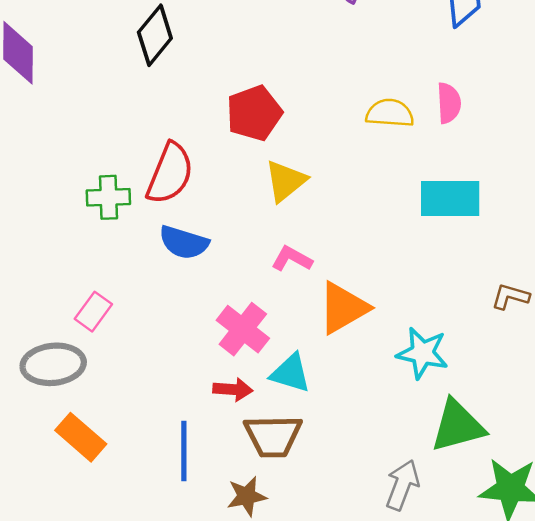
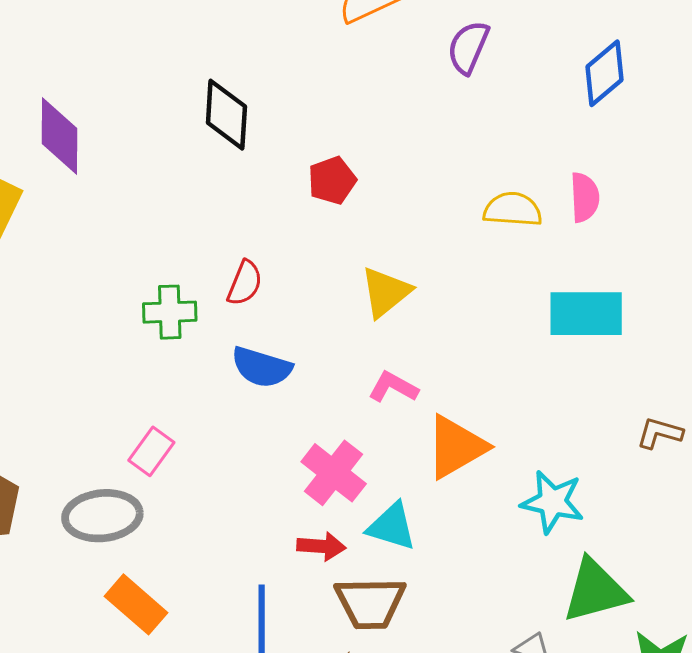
black diamond: (155, 35) -> (226, 115), turned -36
red pentagon: (254, 113) -> (332, 180), moved, size x0.7
red semicircle: (170, 173) -> (245, 283), size x0.6

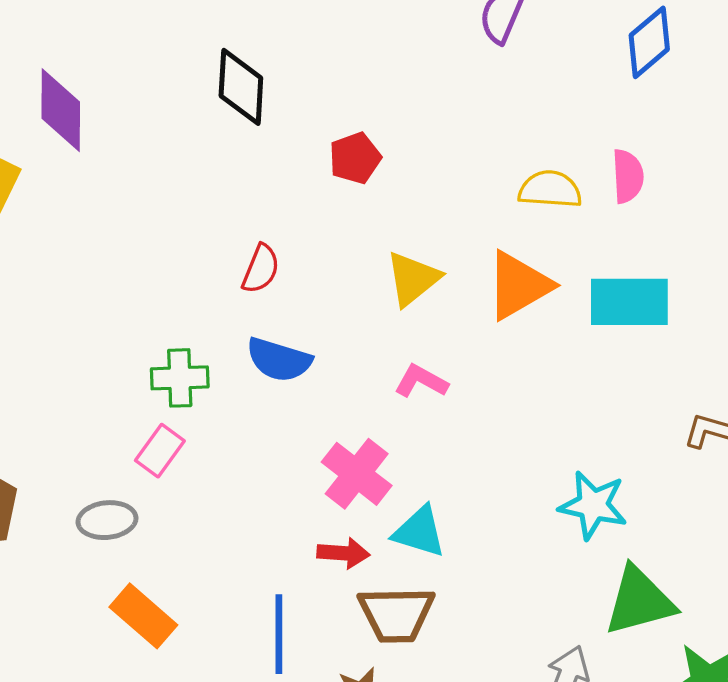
green cross: (170, 312) -> (180, 378), moved
orange triangle: (456, 447) -> (519, 285), moved
gray ellipse: (102, 516) -> (107, 520), size x0.7

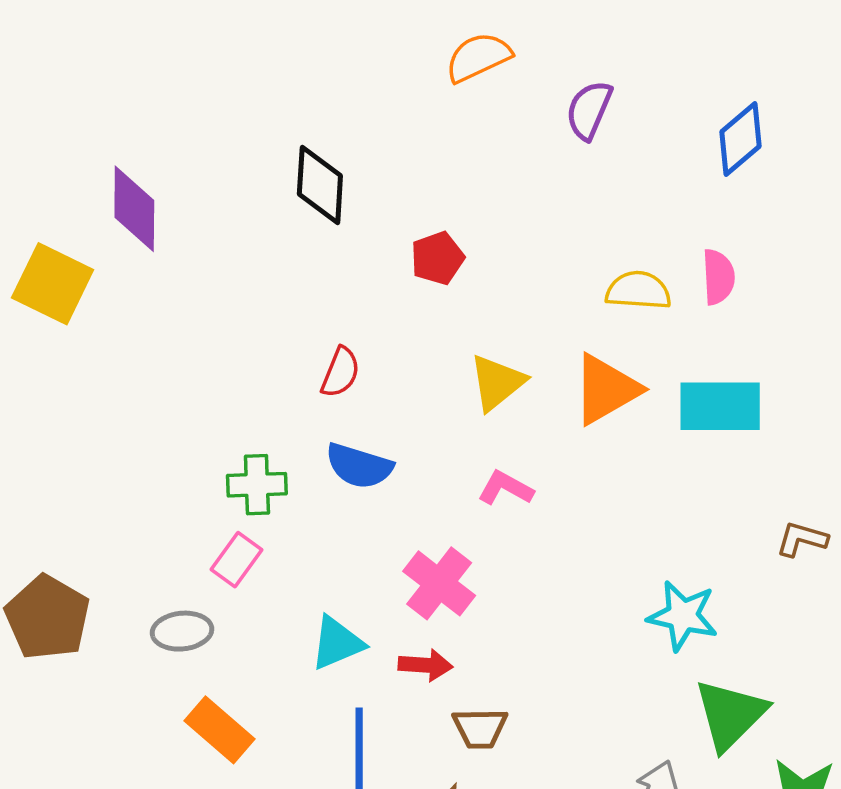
cyan triangle: (419, 532) -> (337, 643), moved, turned -40
green triangle: (639, 601) -> (730, 715), turned -30
brown trapezoid: (396, 614) -> (480, 728), size x0.7

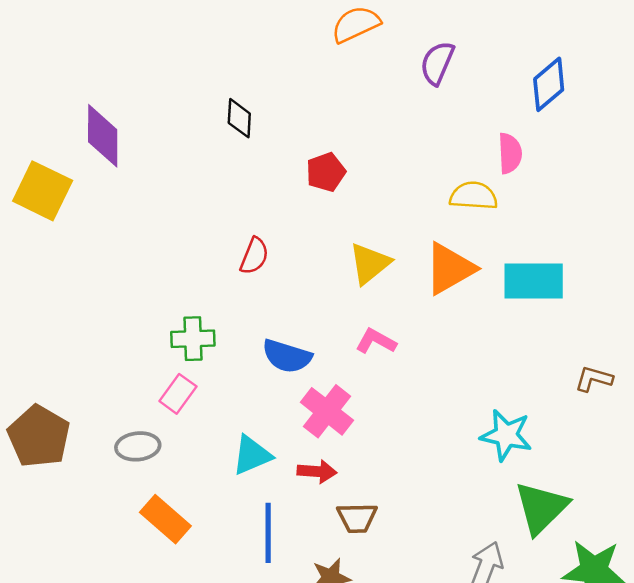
black diamond: (320, 185) -> (239, 118), size x0.7
pink semicircle: (718, 277) -> (510, 153), moved
blue semicircle: (359, 466) -> (287, 356), moved

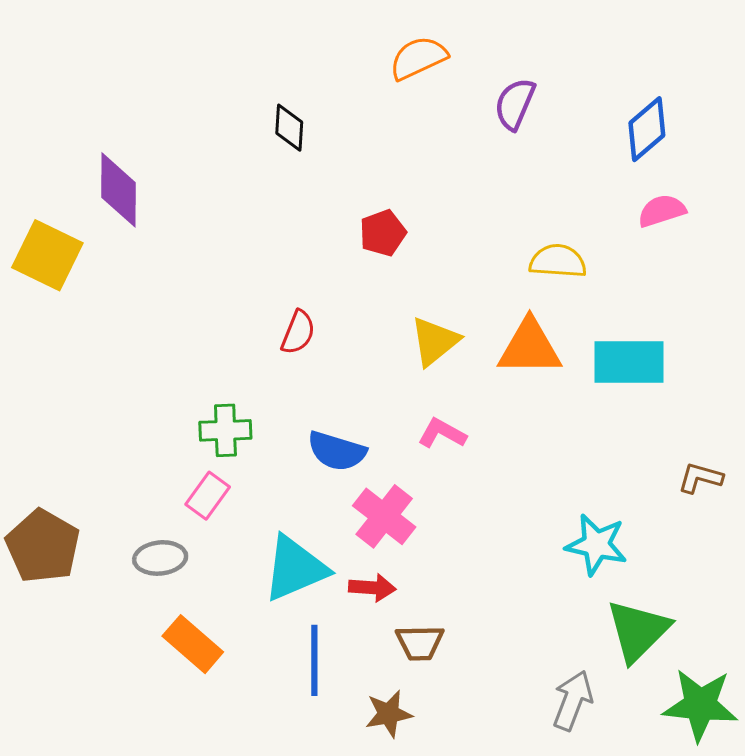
black diamond: (239, 118) -> (289, 128), moved
pink semicircle: (510, 153) -> (662, 211), moved, turned -105
orange triangle: (450, 269) -> (530, 347), turned 30
cyan triangle: (252, 455) -> (295, 568), size x1.4

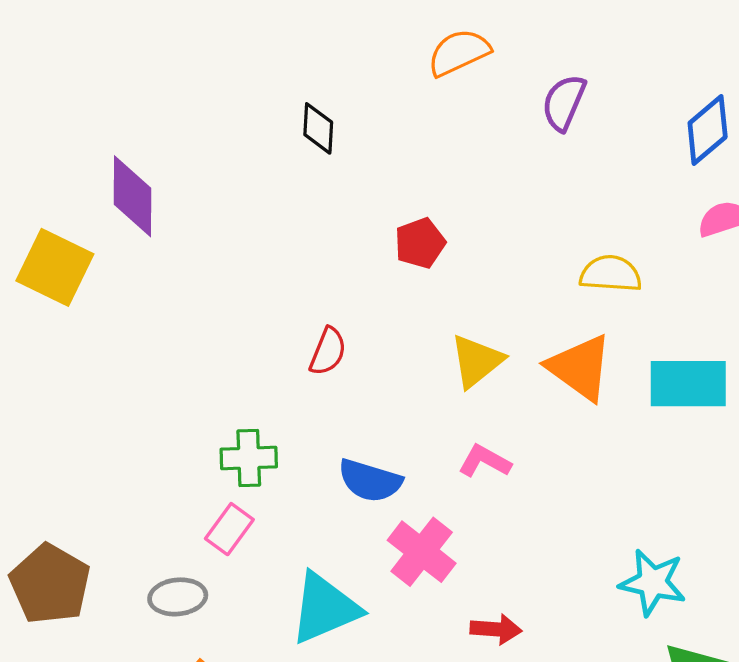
orange triangle: (530, 347) -> (580, 368), turned 36
red arrow: (372, 588) -> (496, 629), moved

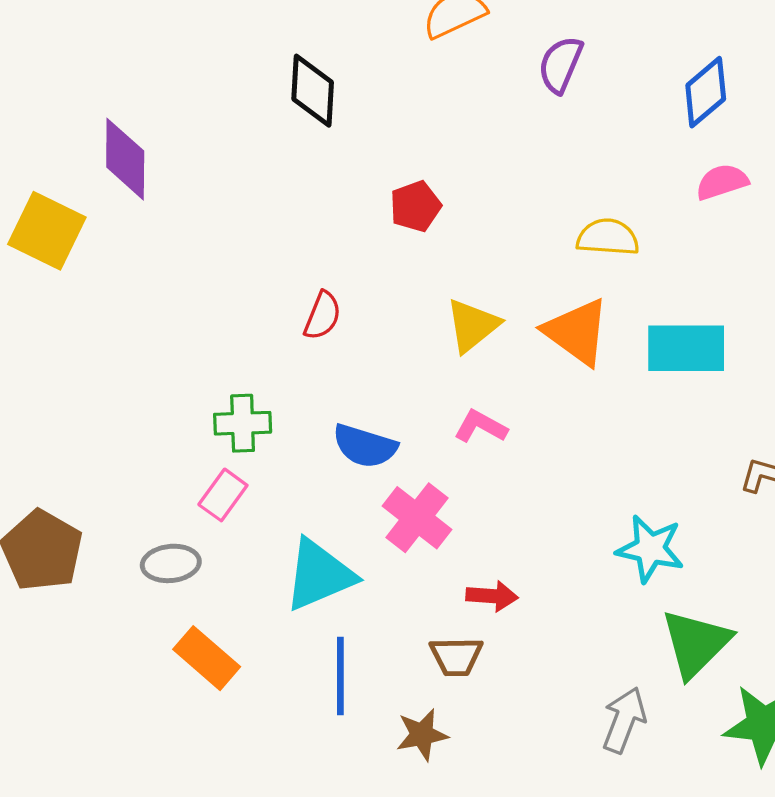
black diamond: (318, 128) -> (313, 91), size x1.4

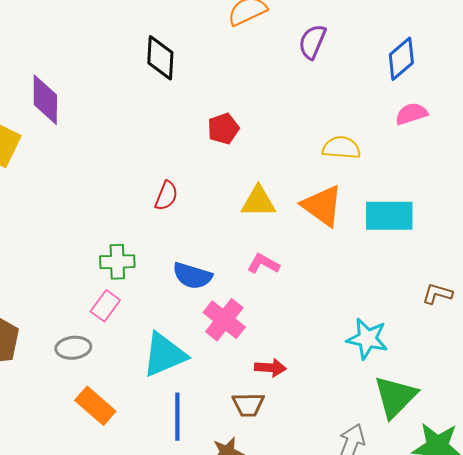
yellow triangle: (472, 325) -> (258, 202), turned 39

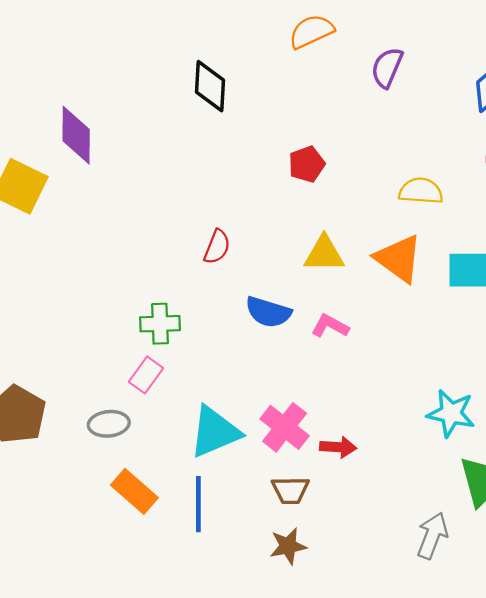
red pentagon: (223, 129) -> (307, 164), moved
blue semicircle: (192, 276) -> (268, 312), moved
pink cross: (224, 320) -> (285, 427), moved
brown trapezoid: (248, 405) -> (290, 490), moved
blue line: (177, 417) -> (198, 504), moved

